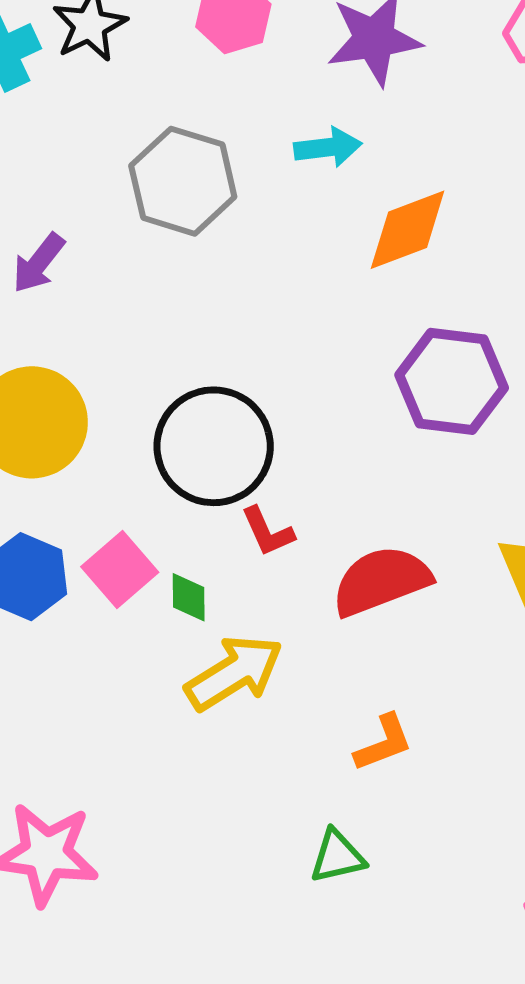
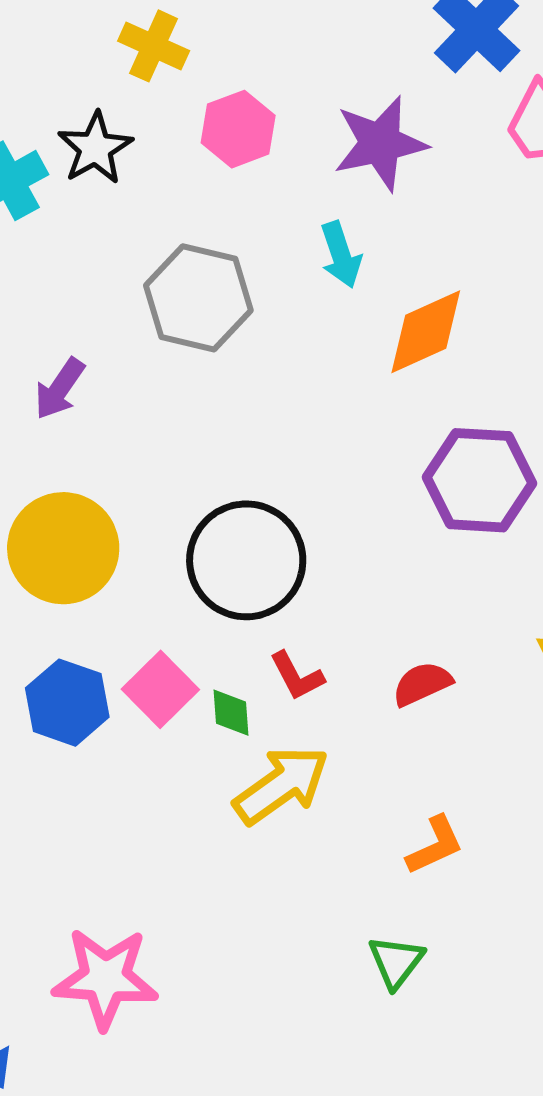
cyan arrow: (328, 147) -> (341, 255), turned 82
red L-shape: (267, 532) -> (297, 676), moved
red semicircle: (381, 581) -> (422, 684), size x0.6
green triangle: (337, 856) -> (396, 962), turned -36

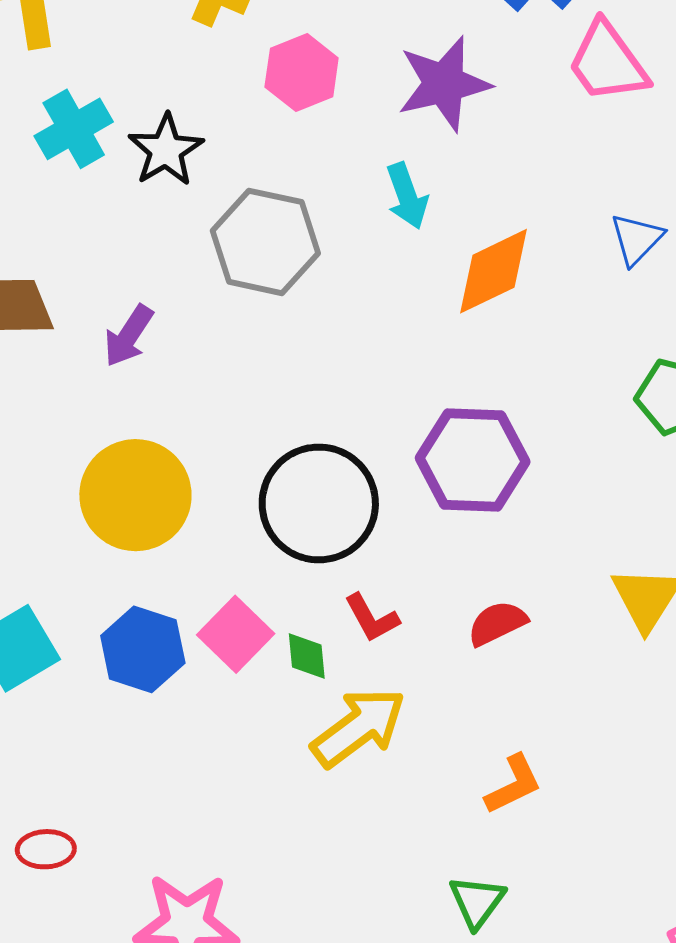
black star: (95, 148) -> (166, 150), moved
purple hexagon: (480, 480) -> (473, 460), moved

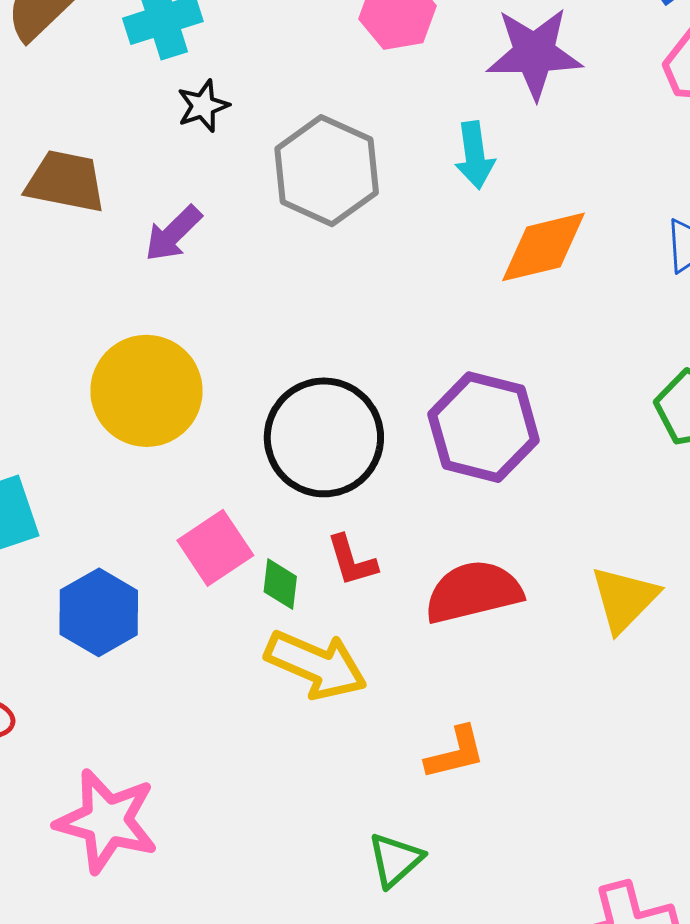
black star: (166, 150) -> (203, 106), moved, size x0.7
red semicircle: (497, 623) -> (473, 592), size x1.6
blue hexagon: (143, 649) -> (99, 612), moved
yellow arrow: (359, 727) -> (316, 665), turned 48

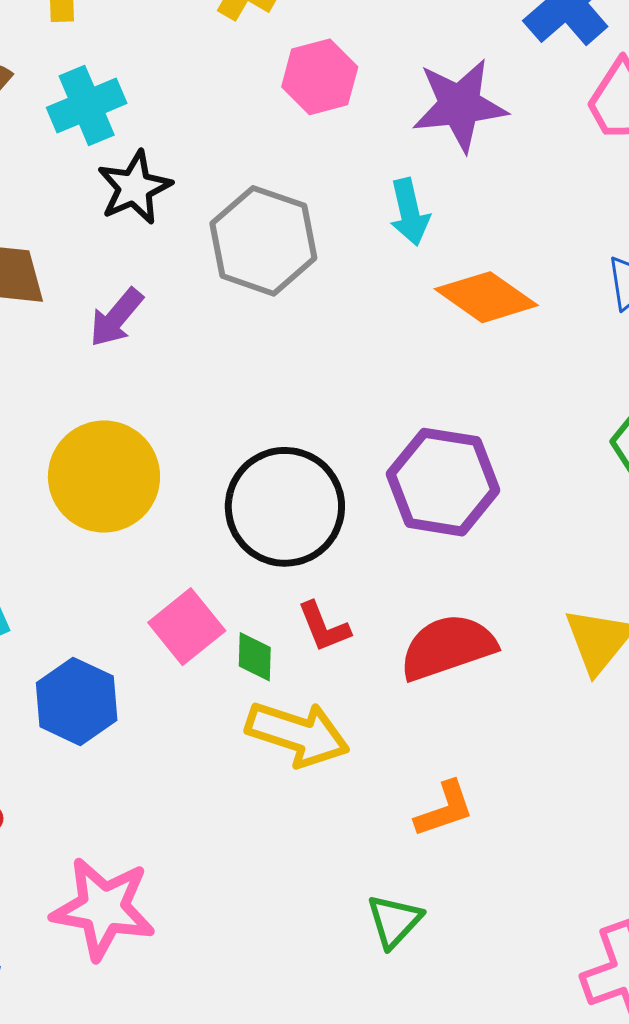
black star: (203, 106) -> (134, 188), size x1.4
orange diamond: (543, 247) -> (486, 297), turned 54

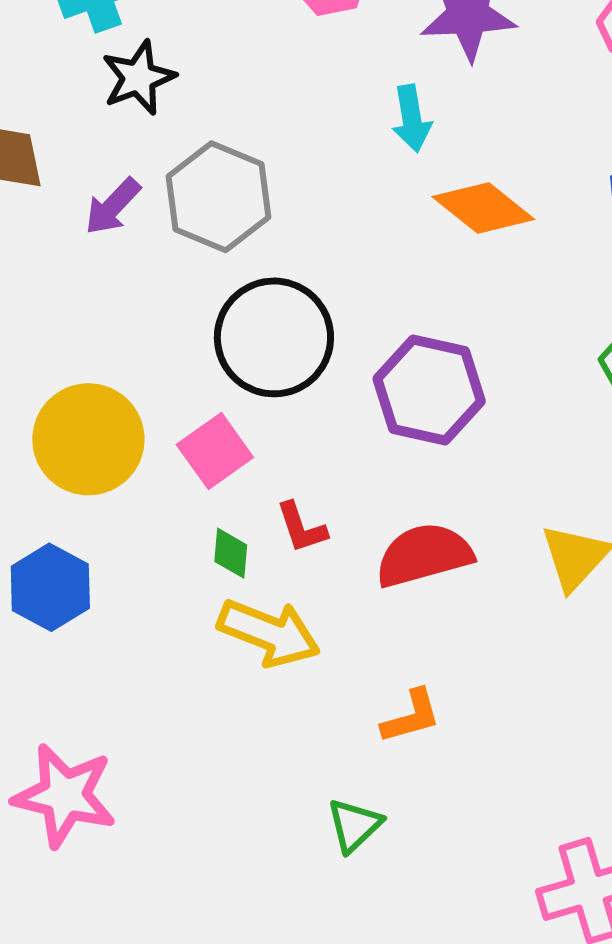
gray hexagon: (263, 241) -> (218, 197), moved
yellow circle: (104, 477) -> (88, 439), moved
black circle: (285, 507) -> (274, 337), moved
pink square: (187, 627) -> (215, 451), moved

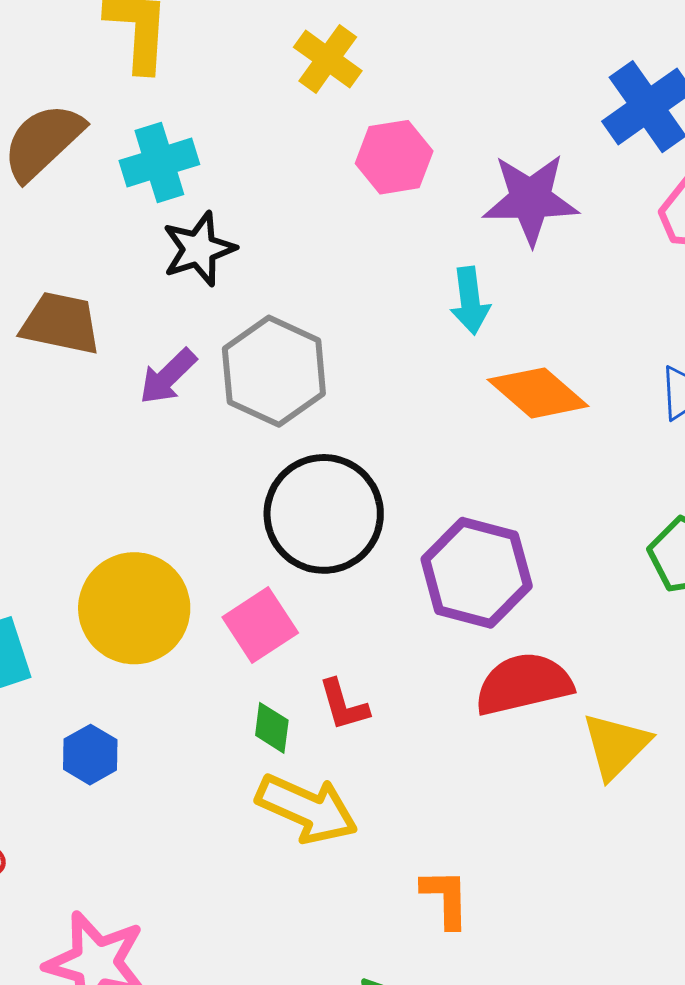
red semicircle: (424, 555) -> (524, 684), moved
blue hexagon: (50, 587) -> (90, 755), size x0.7
orange L-shape: (411, 717) -> (446, 898), turned -78

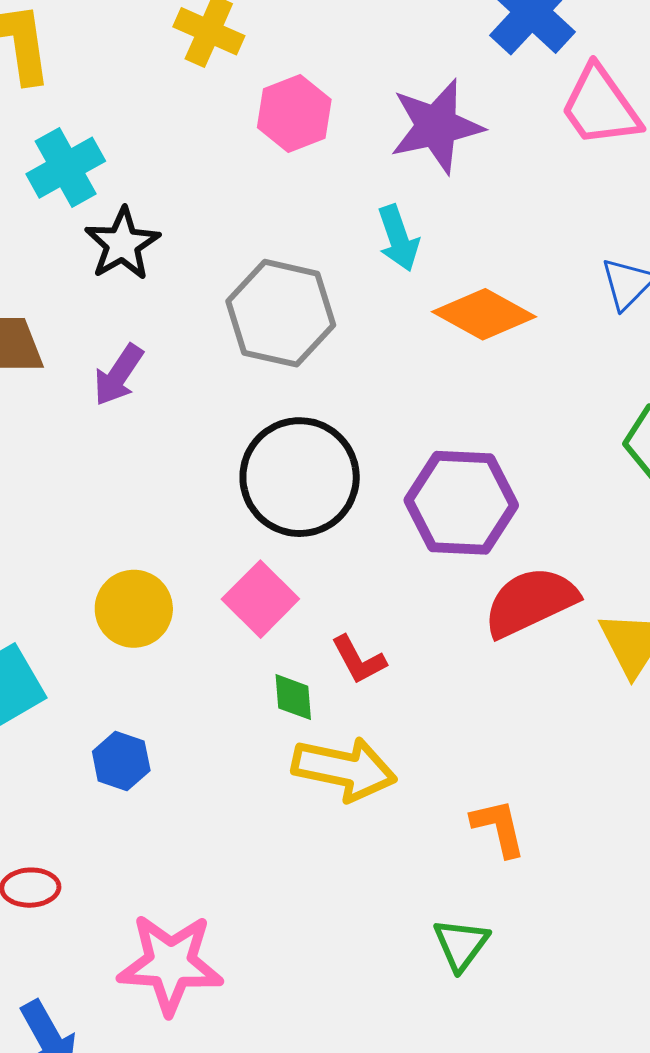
gray hexagon: (274, 371) -> (281, 313), moved
yellow circle: (134, 608) -> (134, 609), size x0.7

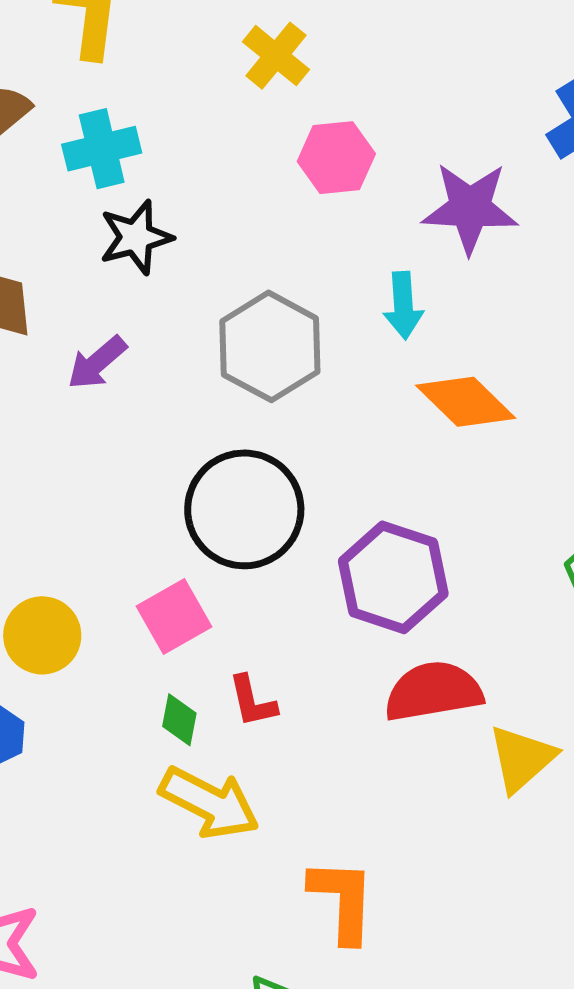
yellow circle: (134, 609) -> (42, 635), moved
orange L-shape: (499, 828) -> (342, 900), size x1.4

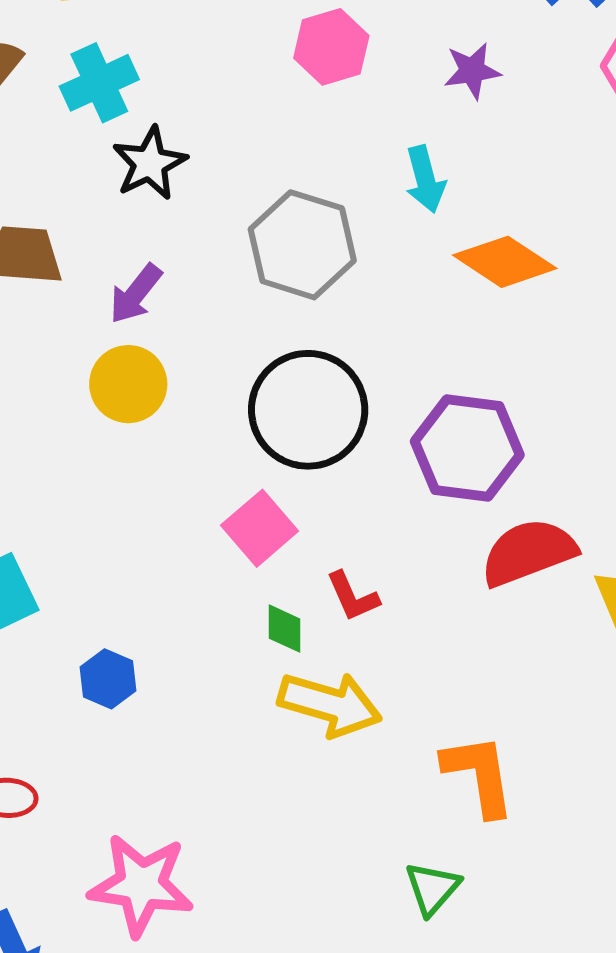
purple star: (470, 208) -> (472, 71), size x0.6
yellow circle: (42, 635) -> (128, 384), moved

